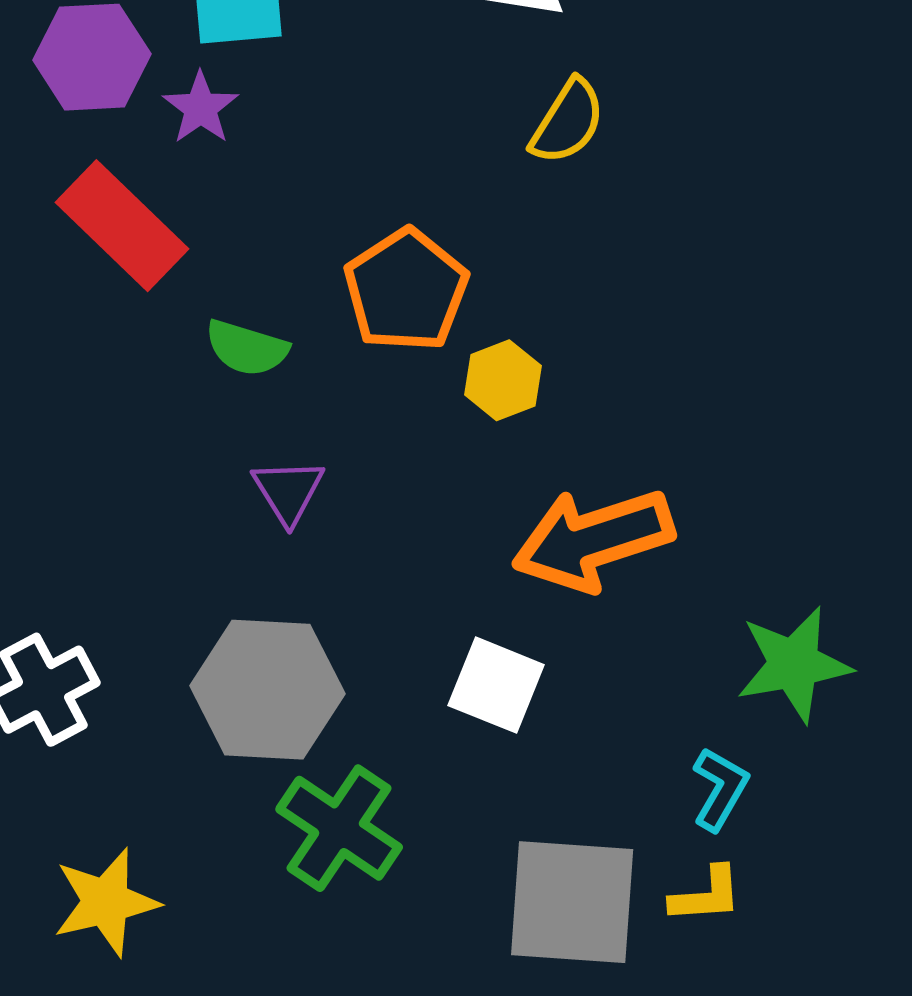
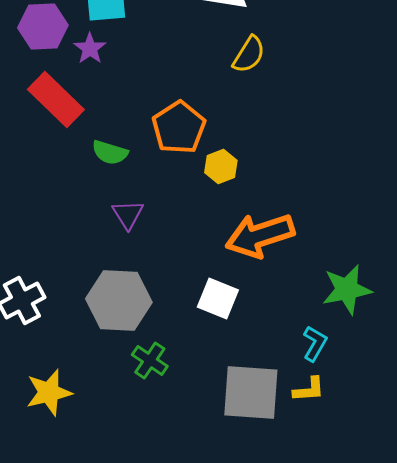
green cross: (339, 828) -> (150, 360), size x0.7

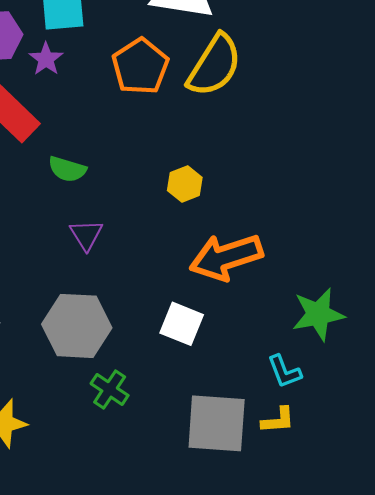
yellow semicircle: (249, 54) -> (214, 65), size x1.6
orange pentagon: (179, 128) -> (140, 66), moved
cyan L-shape: (315, 344) -> (284, 371), turned 129

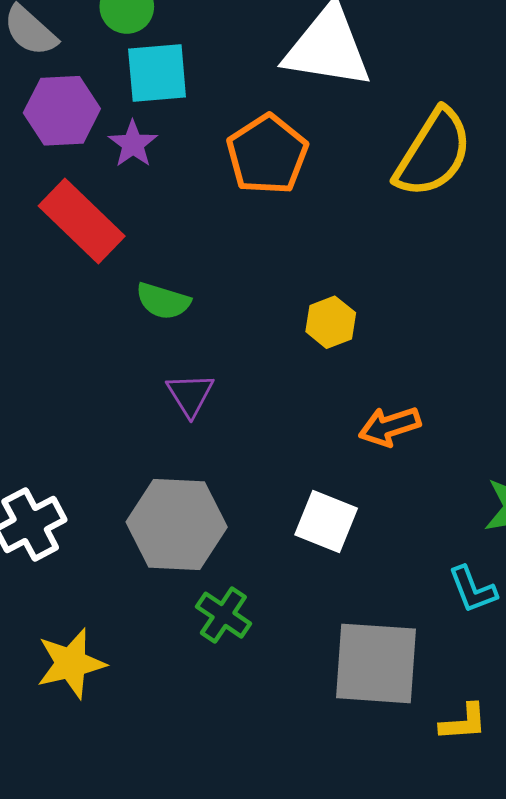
yellow semicircle: (214, 65) -> (433, 153), moved
orange arrow: (226, 257) -> (390, 426), size x0.6
yellow L-shape: (278, 420) -> (464, 722), moved

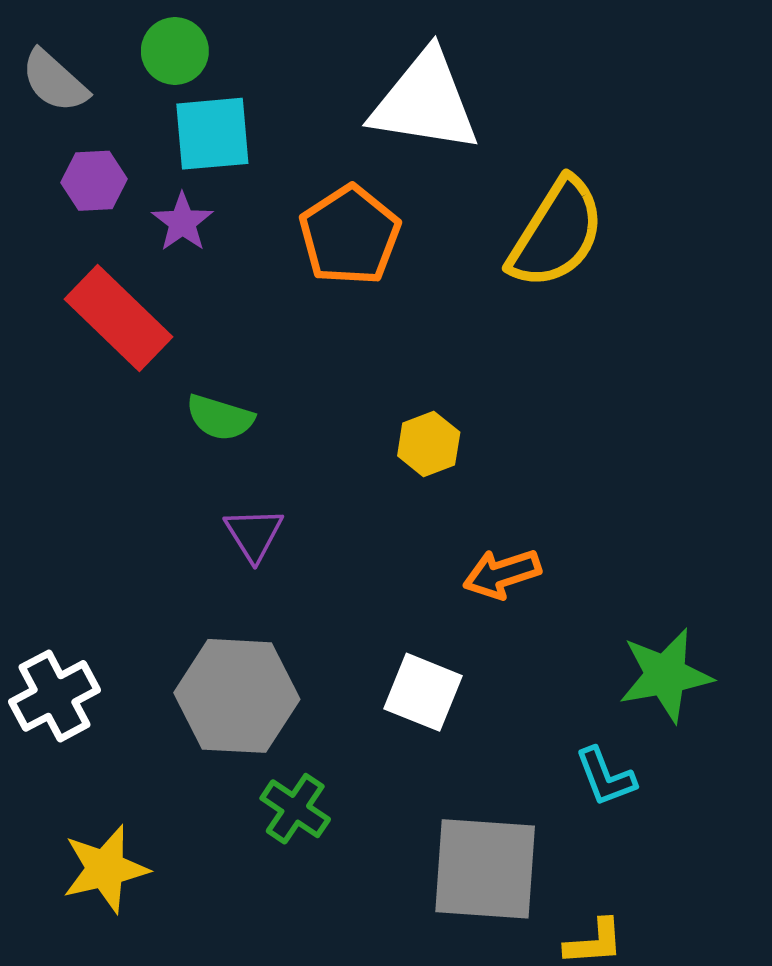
purple hexagon: (62, 111) -> (94, 181), size x0.7

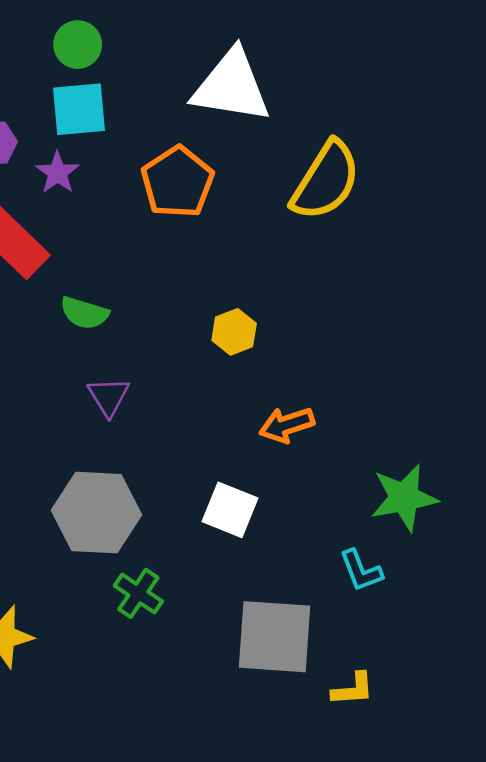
green circle: (175, 51) -> (78, 45), moved

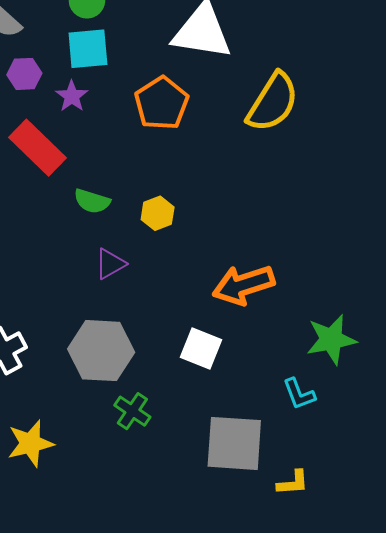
yellow hexagon: (234, 332) -> (158, 213), moved
purple triangle: (109, 397) -> (110, 264), turned 32
orange arrow: (287, 425) -> (243, 285), size x1.5

